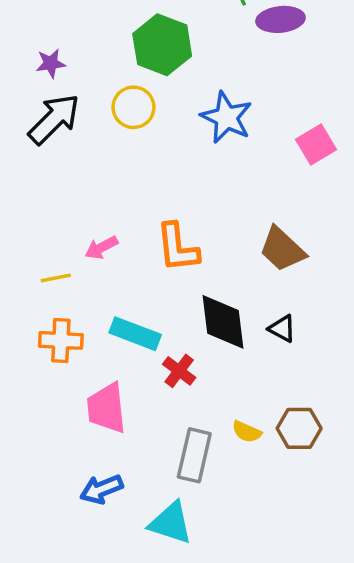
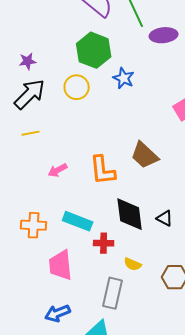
blue star: (226, 117) -> (124, 78), moved, size x0.7
brown trapezoid: (282, 249) -> (145, 155), moved
yellow line: (56, 278) -> (31, 133), moved
red cross: (179, 371) -> (104, 243), turned -36
yellow semicircle: (247, 432) -> (133, 264), moved

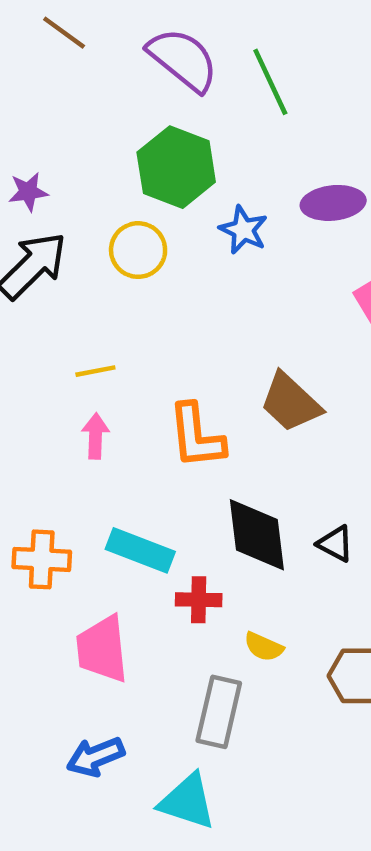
purple ellipse: (164, 35) -> (333, 203), moved
yellow line: (31, 133) -> (95, 371), moved
pink arrow: (58, 170) -> (95, 436), turned 120

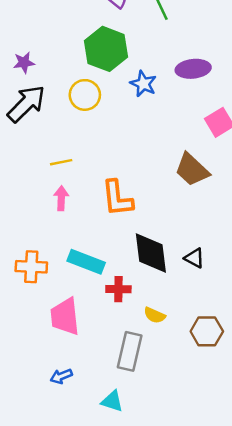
brown trapezoid: (291, 402) -> (192, 170), moved
blue arrow: (95, 757) -> (61, 376), size x0.7
cyan triangle: (187, 802) -> (112, 401), size x0.7

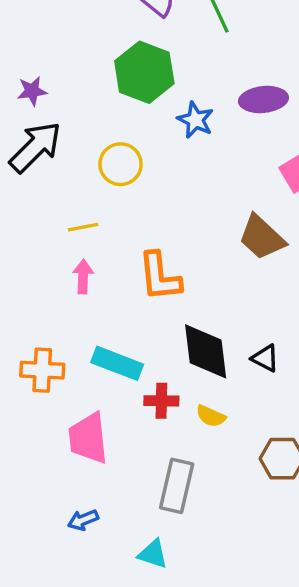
yellow circle: (85, 95) -> (121, 164), moved
yellow semicircle: (155, 315) -> (211, 416), moved

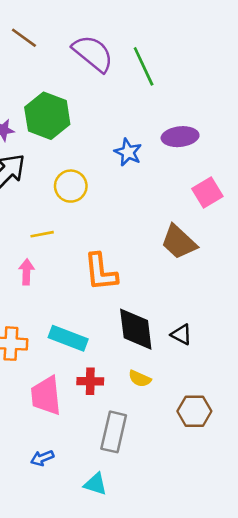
green hexagon: (144, 72) -> (47, 116), moved
pink arrow: (83, 277) -> (27, 272), moved
red cross: (161, 401) -> (90, 381), moved

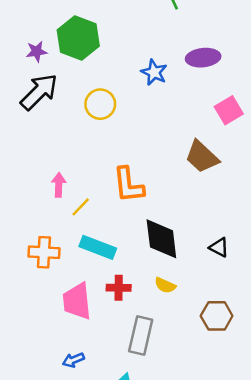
yellow line: (42, 234) -> (81, 207), moved, turned -35
black triangle: (181, 334) -> (219, 247), moved

